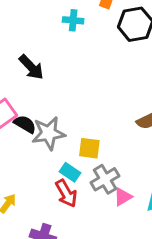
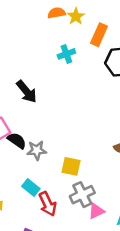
cyan cross: (73, 20) -> (66, 54), turned -30
gray star: (49, 133) -> (37, 150), size x0.7
cyan rectangle: (70, 172) -> (31, 188), moved

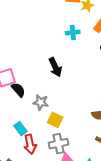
black arrow: (27, 92) -> (55, 67), moved
gray star: (37, 150) -> (41, 102), moved

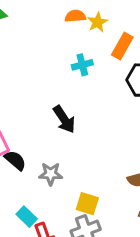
yellow square: (55, 120) -> (87, 204), moved

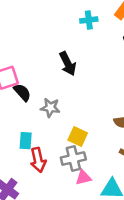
cyan rectangle: (27, 217) -> (26, 141), turned 42

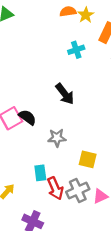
black semicircle: (22, 92) -> (27, 117), moved
gray cross: (73, 159) -> (78, 191), moved

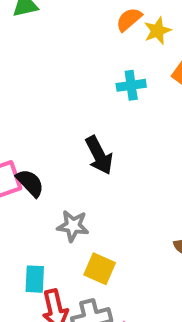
orange semicircle: (68, 11) -> (129, 19), turned -42
yellow square: (88, 159) -> (100, 269), moved

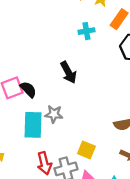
yellow square: (100, 269) -> (86, 150), moved
cyan rectangle: (35, 279) -> (33, 125), moved, size x1.6

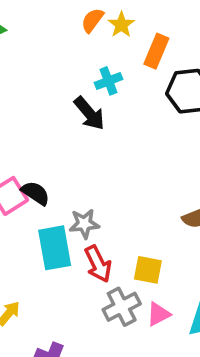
black arrow: (68, 72) -> (89, 113), moved
red arrow: (44, 163) -> (98, 264), moved

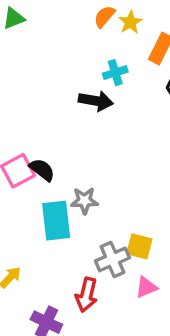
black arrow: (89, 113) -> (96, 101), turned -44
red arrow: (98, 264) -> (87, 295), moved, turned 36
gray cross: (122, 307) -> (113, 259), moved

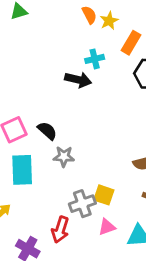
orange semicircle: (104, 16) -> (89, 15), turned 108
black semicircle: (42, 170) -> (47, 131), moved
cyan rectangle: (56, 221) -> (22, 170), moved

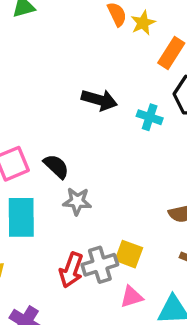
cyan cross: (95, 59) -> (150, 117), moved, turned 30
red arrow: (60, 230) -> (71, 270), moved

